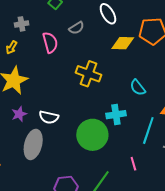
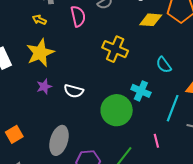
yellow arrow: (11, 47) -> (39, 20), turned 80
cyan cross: (116, 115) -> (141, 91), turned 30
gray ellipse: (33, 144) -> (59, 140), moved

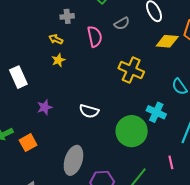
yellow star: (40, 53) -> (58, 60), moved, size x0.5
purple star: (44, 87) -> (45, 107), moved
orange square: (14, 134) -> (28, 143), moved

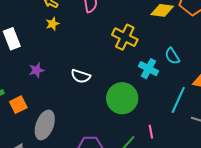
cyan cross: (156, 112) -> (149, 69), moved
gray ellipse: (73, 160) -> (45, 125), moved
pink line: (171, 162) -> (151, 132), moved

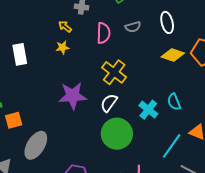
yellow cross: (125, 37) -> (114, 72), moved
purple star: (37, 70) -> (73, 96), moved, size x1.8
white semicircle: (81, 76) -> (109, 103), moved, turned 96

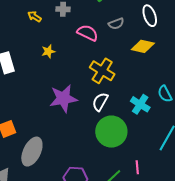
yellow arrow: (65, 27) -> (34, 16), moved
pink semicircle: (103, 33) -> (88, 33), turned -60
yellow diamond: (173, 55) -> (143, 46), moved

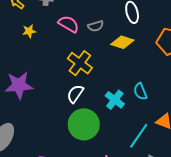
gray semicircle: (116, 24) -> (96, 26), moved
yellow star: (48, 51) -> (29, 31), moved
purple star: (63, 98) -> (19, 85), moved

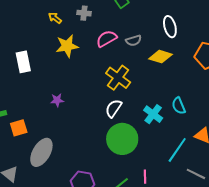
pink semicircle: (69, 24) -> (107, 39), turned -60
yellow star: (29, 31) -> (67, 46), size x1.6
purple star: (19, 85) -> (57, 100), size x0.5

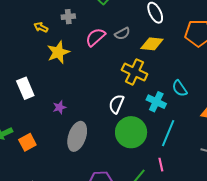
white rectangle: (23, 62) -> (25, 88), moved
yellow cross: (118, 78) -> (135, 72), moved
cyan line: (177, 150) -> (168, 133), moved
gray ellipse: (41, 152) -> (77, 136), moved

